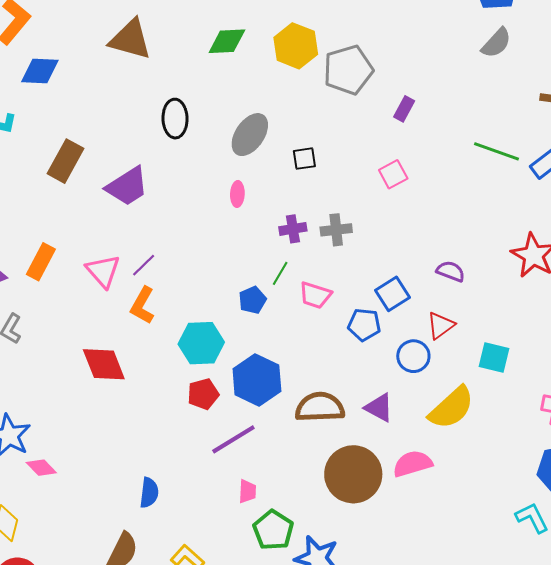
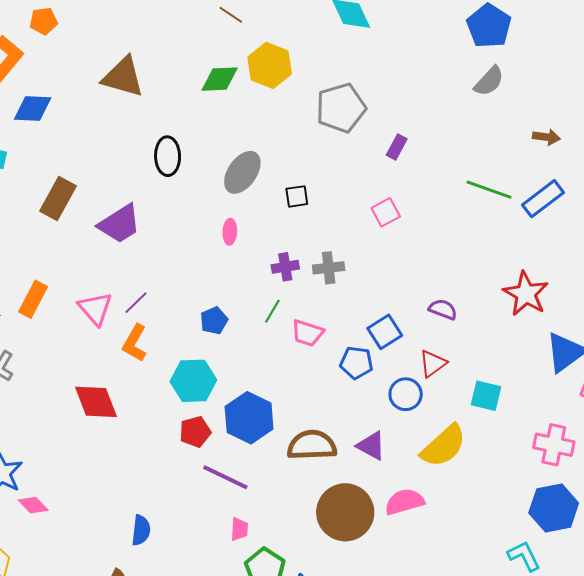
yellow hexagon: (296, 46) -> (270, 65), moved
blue pentagon: (252, 300) -> (214, 321), moved
purple line: (233, 439) -> (225, 477), turned 57

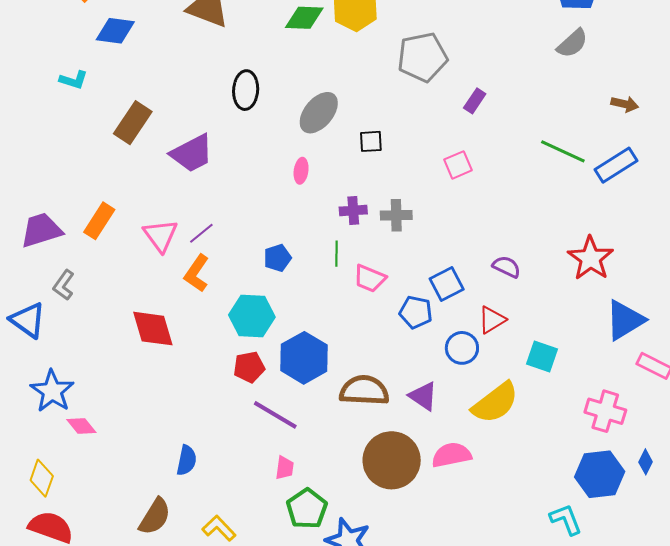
green line: (272, 311) -> (336, 254), turned -35

